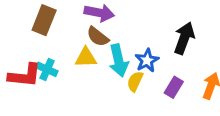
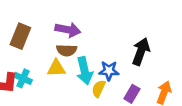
brown semicircle: (98, 37) -> (67, 50), turned -36
blue star: (147, 60) -> (109, 71), turned 30

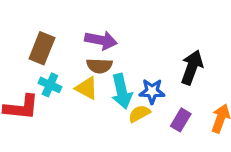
yellow triangle: (56, 68) -> (87, 88), turned 30
cyan cross: (23, 78) -> (50, 85), moved
yellow semicircle: (99, 89) -> (139, 114), turned 36

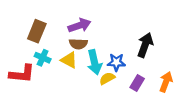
purple arrow: (101, 40) -> (79, 25), turned -30

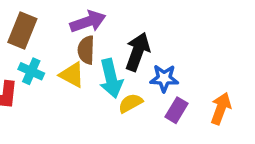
brown semicircle: (78, 44) -> (86, 50), turned 90
black arrow: (145, 45) -> (138, 52), moved
blue star: (116, 62) -> (164, 78), moved

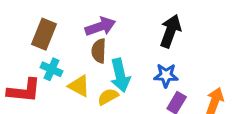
black arrow: (138, 52) -> (171, 31), moved
yellow triangle: (72, 75) -> (79, 86), moved
yellow semicircle: (130, 103) -> (108, 97), moved

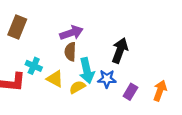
black arrow: (171, 31) -> (120, 51), moved
brown rectangle: (44, 34) -> (17, 27), moved
blue star: (166, 75) -> (107, 79), moved

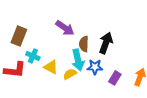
brown rectangle: (17, 27) -> (19, 36), moved
purple arrow: (71, 33) -> (65, 28), turned 54
brown semicircle: (70, 52) -> (84, 44), moved

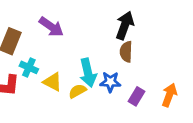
purple arrow: (65, 28) -> (51, 27), moved
black arrow: (106, 43) -> (125, 25), moved
brown semicircle: (84, 44) -> (126, 52), moved

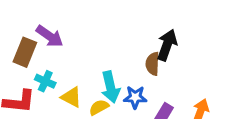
black arrow: (125, 25) -> (167, 45), moved
purple arrow: (51, 27) -> (50, 36), moved

